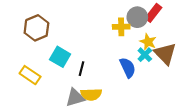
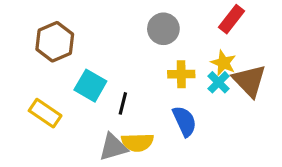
gray circle: (137, 17) -> (163, 29), moved
yellow cross: (121, 27) -> (181, 74), moved
blue semicircle: (128, 68) -> (185, 121), moved

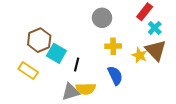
brown hexagon: (55, 42) -> (39, 40), moved
yellow star: (223, 63) -> (140, 55), moved
cyan cross: (219, 82) -> (155, 28), moved

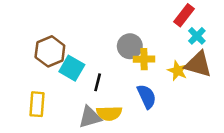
gray circle: (102, 18) -> (130, 46), moved
brown triangle: (156, 50) -> (198, 64), turned -30
yellow rectangle: (28, 71) -> (37, 104), moved, turned 60

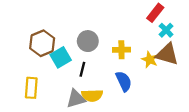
gray circle: (130, 46) -> (88, 41), moved
cyan square: (72, 68) -> (61, 57), turned 30

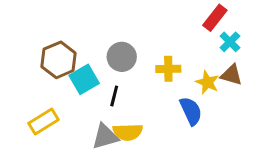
brown triangle: (167, 54) -> (231, 75), size x0.7
blue semicircle: (124, 81) -> (191, 111), moved
yellow rectangle: (31, 88) -> (44, 121), turned 54

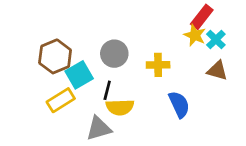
yellow star: (207, 82) -> (195, 35), moved
yellow rectangle: (44, 121) -> (61, 100), moved
yellow semicircle: (128, 132) -> (120, 107), moved

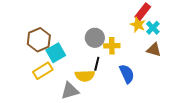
gray circle: (114, 54) -> (95, 38), moved
black line: (107, 90) -> (97, 64), moved

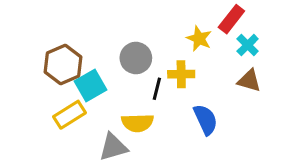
yellow star: (138, 25) -> (199, 39), moved
gray circle: (95, 38) -> (136, 58), moved
black line: (97, 64) -> (157, 89), moved

